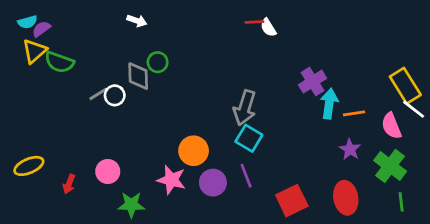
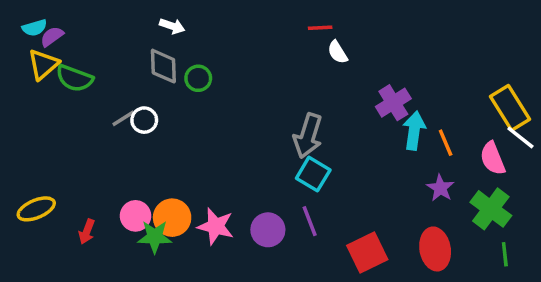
white semicircle: (268, 28) -> (338, 52), moved
gray diamond: (138, 76) -> (163, 66), moved
orange line: (354, 113) -> (446, 143), turned 75
orange circle: (194, 151) -> (172, 218), moved
green star: (131, 205) -> (155, 237), moved

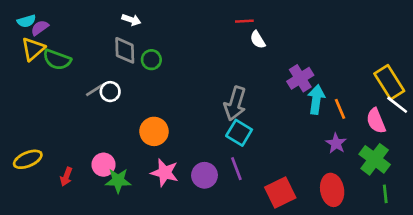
orange circle: (172, 218) -> (154, 131), moved

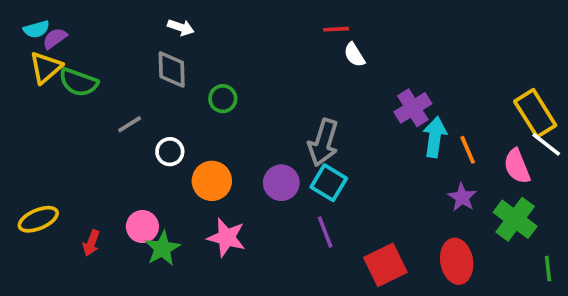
green circle: (151, 60) -> (223, 99), moved
white circle: (110, 92) -> (170, 152), moved
purple circle: (205, 175) -> (281, 183), moved
green star: (118, 181) -> (163, 248), turned -30
green line: (385, 194) -> (548, 269), moved

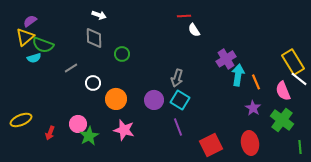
cyan semicircle: (36, 29) -> (34, 58), moved
gray arrow: (323, 143) -> (177, 78), size x0.7

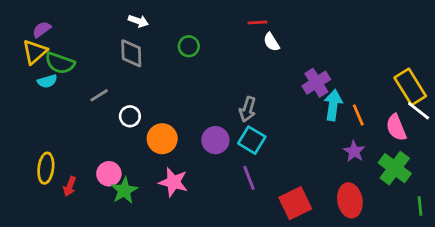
green circle: (122, 54) -> (189, 46), moved
yellow ellipse: (21, 120) -> (46, 168), moved, turned -60

